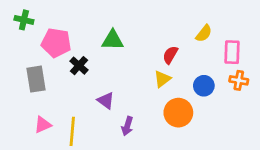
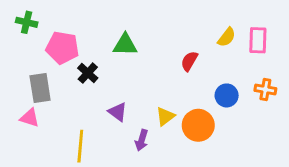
pink rectangle: (232, 52) -> (258, 40), moved
yellow triangle: (162, 79) -> (165, 116), moved
pink triangle: (43, 125) -> (30, 118), moved, turned 42

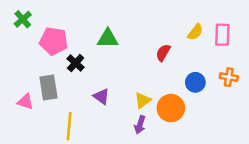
green cross: (27, 22) -> (23, 19), turned 36
gray rectangle: (40, 88) -> (49, 87), moved
purple arrow: (142, 140) -> (140, 125), moved

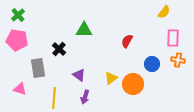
yellow semicircle: (195, 32) -> (164, 12), moved
pink rectangle: (222, 35) -> (173, 38), moved
pink pentagon: (54, 41) -> (17, 40), moved
pink triangle: (25, 102) -> (20, 89), moved
purple arrow: (140, 125) -> (85, 97), moved

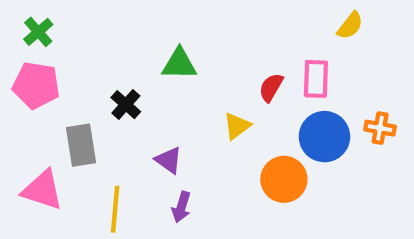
pink rectangle: (173, 38) -> (316, 79), moved
blue circle: (152, 64) -> (324, 137), size x1.5
yellow triangle: (111, 78) -> (237, 126), moved
pink triangle: (20, 89) -> (43, 190), size x1.5

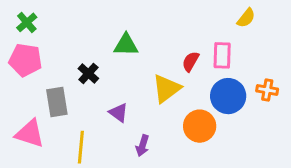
yellow triangle: (237, 126) -> (167, 89), size x1.5
purple arrow: (181, 207) -> (142, 146), moved

